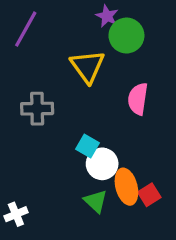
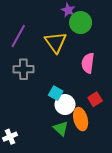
purple line: (26, 29) -> (18, 36), moved
red square: (149, 195) -> (95, 99), moved

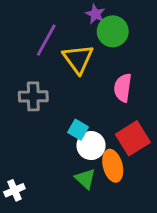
purple line: (18, 36) -> (46, 40), moved
red square: (95, 99) -> (133, 138), size x1.6

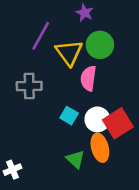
green circle: (113, 31) -> (100, 45), moved
pink semicircle: (123, 88) -> (88, 78), moved
white circle: (91, 146) -> (97, 119), moved

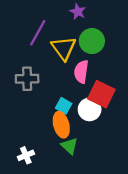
red square: (118, 123) -> (101, 94), moved, turned -32
orange ellipse: (100, 148) -> (61, 125), moved
white cross: (13, 170) -> (26, 155), moved

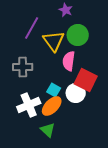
orange ellipse: (61, 125) -> (52, 106), turned 60
green triangle: (70, 146) -> (48, 130), moved
white cross: (26, 155) -> (29, 105), moved, size x1.6

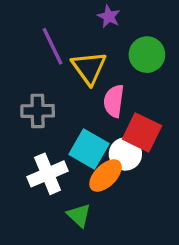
purple line: (32, 28) -> (53, 46), turned -55
green circle: (78, 35) -> (147, 55), moved
cyan square: (54, 90) -> (89, 149), size x1.6
orange ellipse: (52, 106) -> (106, 176), moved

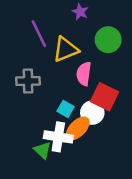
yellow triangle: (89, 68) -> (66, 49), turned 44
cyan square: (89, 149) -> (66, 109), size x0.6
white cross: (48, 174) -> (58, 137), moved, turned 32
green triangle: (79, 215) -> (43, 150), moved

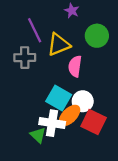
gray cross: (28, 81) -> (25, 58), moved
red square: (104, 97) -> (94, 122), moved
cyan square: (66, 109) -> (59, 98), size x1.6

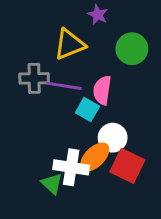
purple line: (35, 30) -> (64, 86), moved, turned -55
yellow triangle: (59, 44) -> (70, 44), moved
cyan square: (59, 98) -> (87, 110), moved, size x0.7

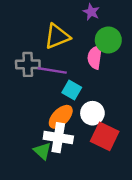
purple star: (98, 15) -> (91, 12), moved
pink semicircle: (102, 90) -> (95, 57), moved
orange ellipse: (95, 157) -> (61, 117), moved

